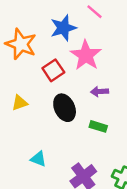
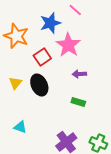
yellow triangle: (20, 103) -> (15, 83), turned -32
black ellipse: (65, 108) -> (39, 85), moved
cyan triangle: (38, 159) -> (20, 127), moved

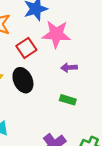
pink star: (68, 45) -> (56, 34), turned -30

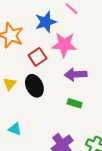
purple arrow: (69, 68) -> (76, 74), size x1.5

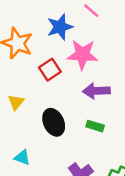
black ellipse: (34, 86) -> (54, 122), moved

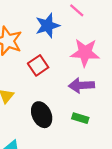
pink star: (83, 55) -> (85, 53), moved

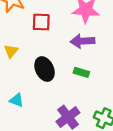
red square: (38, 65) -> (41, 22), turned 36

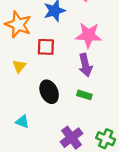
purple arrow: (83, 41) -> (85, 65), turned -100
yellow triangle: (11, 51) -> (19, 66), moved

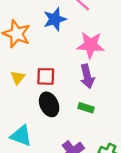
red square: (46, 47) -> (46, 76), moved
cyan triangle: (22, 122) -> (21, 136), size x1.5

